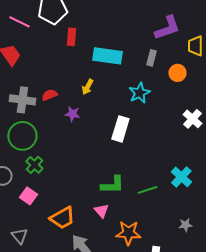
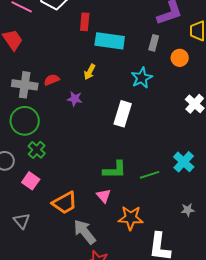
red rectangle: (71, 37) -> (85, 22), moved

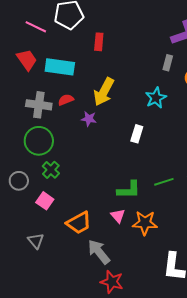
cyan rectangle: (110, 41) -> (60, 67), moved
yellow arrow: (90, 72) -> (104, 92), size x1.8
white rectangle: (123, 114) -> (137, 134), size x0.7
green line: (150, 175) -> (164, 182), moved
orange star: (131, 218) -> (145, 223), moved

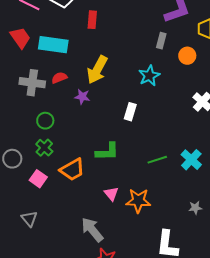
green circle: (39, 141) -> (45, 121), moved, size x0.6
green L-shape: (129, 190) -> (107, 152), moved
orange trapezoid: (79, 223) -> (72, 170), moved

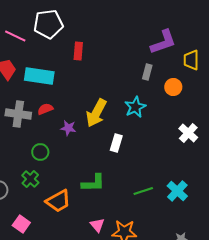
yellow arrow: (97, 70) -> (96, 113), moved
green circle: (45, 121) -> (40, 152), moved
pink square: (38, 179) -> (21, 224), moved

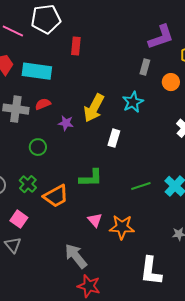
green cross: (30, 179) -> (28, 184), moved

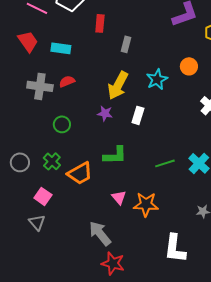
gray rectangle: (145, 67) -> (126, 44), moved
cyan rectangle: (37, 71) -> (61, 48), size x0.7
orange circle: (171, 82) -> (189, 66), moved
purple star: (66, 123) -> (105, 113), moved

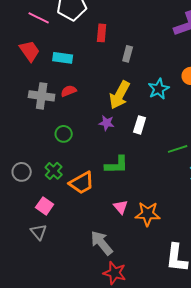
green line: (165, 163) -> (178, 149), moved

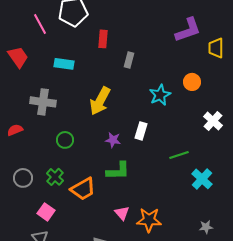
pink line: (39, 18) -> (40, 24), turned 35
red trapezoid: (30, 51) -> (18, 57), moved
red semicircle: (69, 91) -> (15, 130), moved
yellow arrow: (120, 95) -> (100, 101), moved
purple star: (107, 123) -> (113, 140), moved

